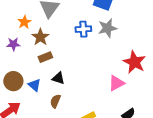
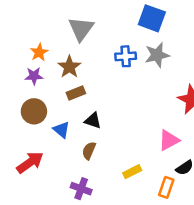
orange star: (24, 22) -> (39, 52), moved
brown circle: (13, 81) -> (34, 111), moved
pink triangle: (116, 83) -> (169, 140), moved

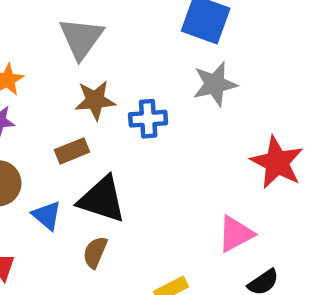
blue cross: (126, 56) -> (148, 119), moved
brown star: (69, 67) -> (95, 100), moved, turned 30
black triangle: (93, 121) -> (102, 199), size x1.6

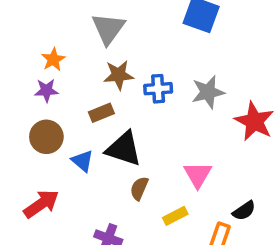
gray star: (215, 84) -> (208, 92), moved
pink triangle: (236, 234) -> (198, 175), moved, turned -32
brown semicircle: (95, 252) -> (139, 188), moved

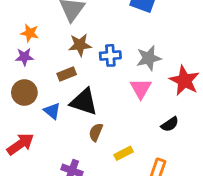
orange star: (53, 59) -> (30, 33), turned -30
pink triangle: (198, 175) -> (141, 89), moved
black semicircle: (244, 211) -> (170, 124), moved

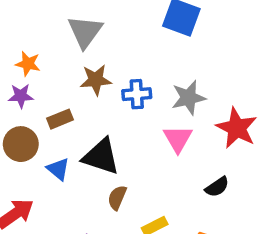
brown rectangle: (67, 74) -> (60, 119), moved

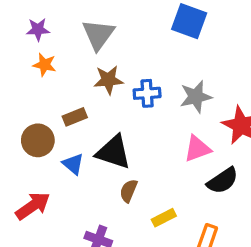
purple star: (21, 96) -> (38, 29), moved
pink triangle: (178, 139) -> (197, 149), moved, turned 40
black semicircle: (217, 187) -> (223, 181), size x1.4

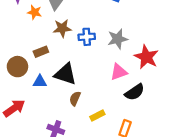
orange star: (45, 65) -> (35, 12), moved
blue triangle: (73, 164) -> (40, 81), turned -40

